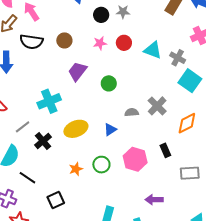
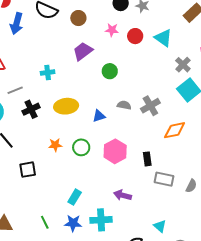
cyan triangle: (153, 50) -> (163, 38), moved
cyan cross: (49, 101) -> (48, 73), size x0.6
black rectangle: (165, 150) -> (147, 159), moved

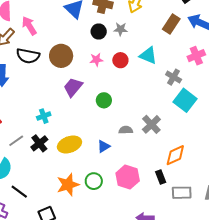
brown circle: (78, 18) -> (61, 56), size x1.5
black cross: (31, 109) -> (39, 143), moved
orange diamond: (175, 130) -> (175, 155), moved
orange star: (55, 145) -> (68, 185), size x1.6

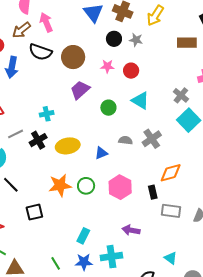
brown rectangle: (171, 24) -> (187, 43), turned 48
cyan triangle: (148, 56) -> (140, 101), moved

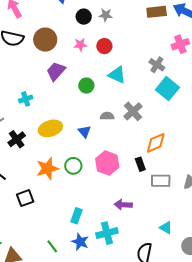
black cross: (38, 140) -> (17, 139), moved
blue triangle: (101, 153) -> (84, 132), turned -40
blue star: (84, 262) -> (80, 242), turned 30

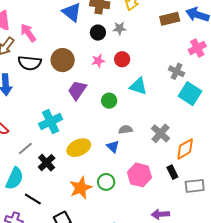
cyan cross: (26, 99) -> (51, 122), size x1.6
gray cross: (133, 111) -> (161, 133), moved
gray semicircle: (107, 116) -> (126, 130), moved

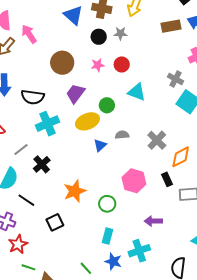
black semicircle: (30, 63) -> (33, 97), moved
blue triangle: (113, 147) -> (100, 145), moved, turned 32
yellow ellipse: (79, 148) -> (87, 121), moved
green circle: (106, 182) -> (107, 204), moved

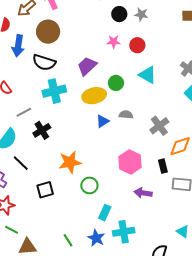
brown circle: (62, 63) -> (48, 32), moved
green circle: (107, 204) -> (89, 185), moved
purple arrow: (153, 221) -> (143, 193), moved
cyan rectangle: (108, 236) -> (105, 213), moved

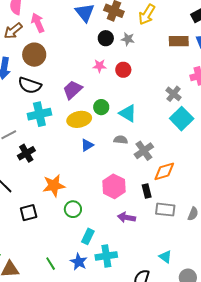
cyan triangle: (148, 75) -> (128, 113), moved
gray semicircle: (126, 115) -> (121, 140), moved

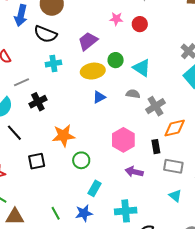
cyan cross: (39, 114) -> (53, 63), size x0.7
cyan cross: (106, 256) -> (126, 211), moved
cyan triangle: (165, 257) -> (175, 196), moved
blue star: (79, 262) -> (84, 213), turned 30

